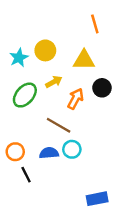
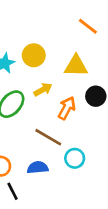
orange line: (95, 24) -> (88, 26), turned -36
cyan circle: (72, 149) -> (75, 158), moved

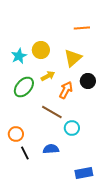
orange line: (88, 26) -> (82, 28), turned -42
yellow triangle: (76, 66) -> (73, 58), turned -42
blue semicircle: (38, 168) -> (51, 149), moved

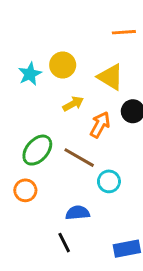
yellow triangle: (73, 58) -> (110, 77), turned -48
green ellipse: (24, 87) -> (37, 150), moved
black line: (25, 153) -> (64, 243), moved

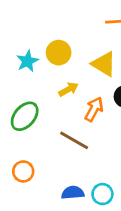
green ellipse: (37, 150) -> (25, 116), moved
cyan circle: (109, 181) -> (102, 194), moved

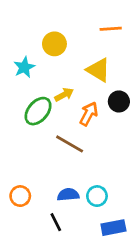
yellow circle: (59, 53) -> (54, 44), moved
green ellipse: (25, 116) -> (38, 111), moved
orange circle: (23, 171) -> (20, 196), moved

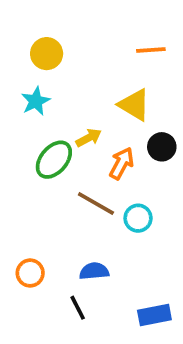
yellow circle: (54, 44) -> (47, 54), moved
cyan circle: (97, 196) -> (138, 218), moved

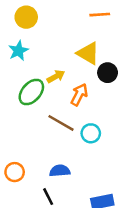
black circle: (162, 147) -> (108, 73), moved

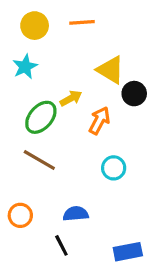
orange line: (100, 15) -> (82, 22), moved
brown line: (61, 123) -> (39, 160), moved

